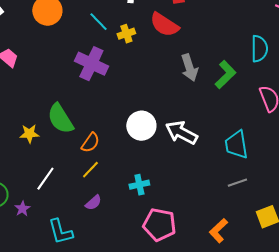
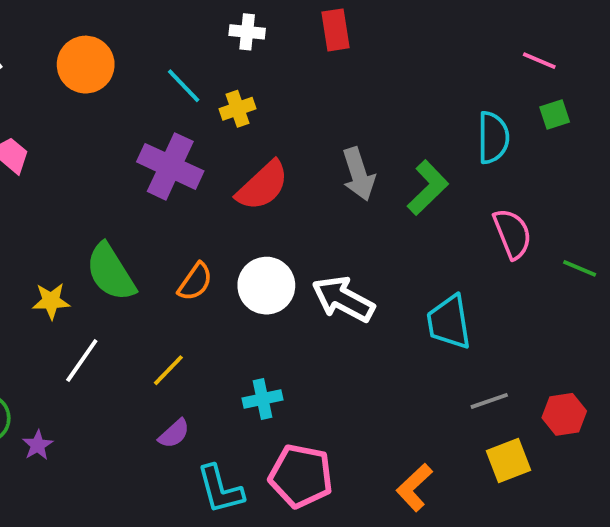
red semicircle: (164, 25) -> (262, 186), moved, turned -76
orange semicircle: (90, 143) -> (195, 282), moved
white line: (45, 179) -> (82, 361), moved
gray line: (237, 183) -> (489, 401), moved
cyan L-shape: (60, 232) -> (220, 489), moved

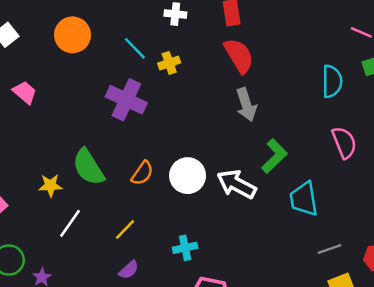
red semicircle: (262, 186) -> (239, 56), moved, turned -78
green L-shape: (428, 188) -> (274, 156), moved

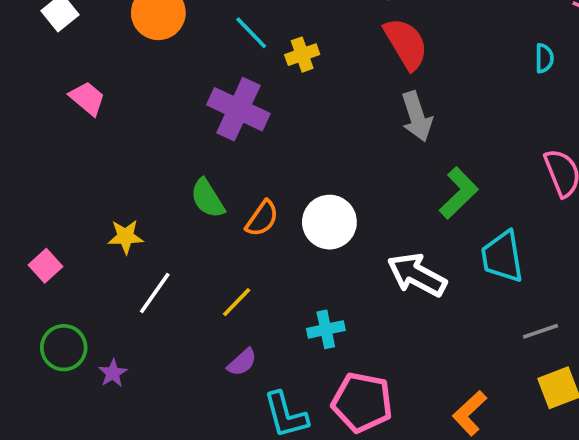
cyan semicircle: (332, 81) -> (544, 58), moved, size x0.6
green semicircle: (88, 167) -> (207, 198), moved, size x0.7
white arrow: (236, 184) -> (417, 275), moved

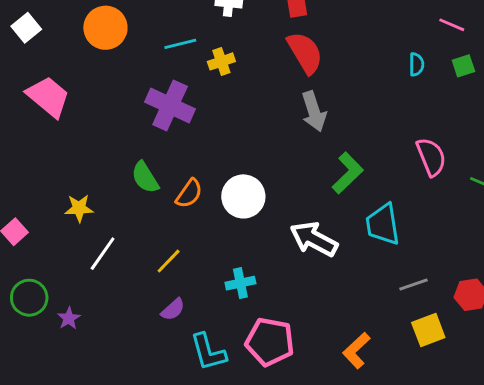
cyan line: (251, 33) -> (180, 44), turned -60
pink trapezoid: (87, 98) -> (48, 97), size x1.5

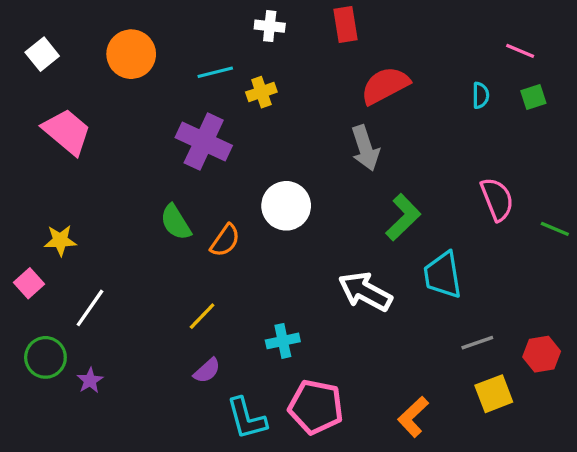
red semicircle: (305, 53) -> (385, 85), moved, turned -87
white circle: (243, 196) -> (286, 206), moved
yellow star: (79, 208) -> (60, 240), moved
white line: (103, 254) -> (90, 308), moved

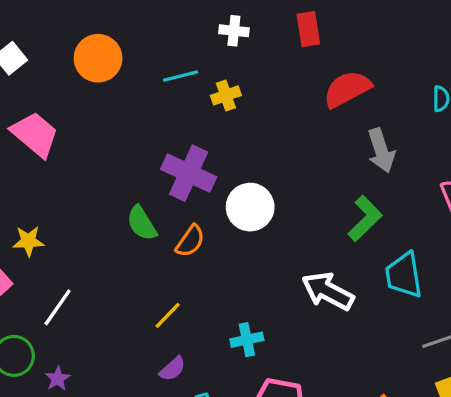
purple cross: (204, 141) -> (189, 173), moved
gray arrow: (365, 148) -> (381, 150), moved

